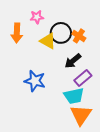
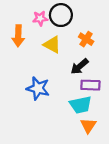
black circle: (61, 33) -> (61, 15), moved
purple rectangle: (83, 78) -> (90, 85), turned 42
orange triangle: (81, 115) -> (88, 126), size x0.7

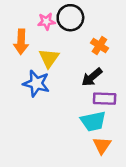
yellow triangle: (52, 45) -> (49, 58), moved, turned 36
blue star: (38, 88) -> (36, 83), moved

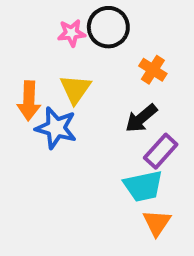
orange arrow: (21, 42) -> (29, 101), moved
purple rectangle: (105, 99) -> (161, 151), turned -50

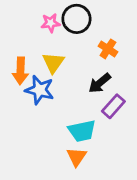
cyan trapezoid: (143, 186) -> (82, 131), moved
orange triangle: (157, 223) -> (76, 157), moved

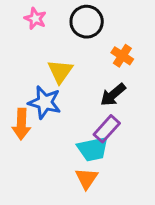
pink star: (51, 23) -> (35, 19), moved, turned 30
orange arrow: (20, 71) -> (21, 124), moved
purple rectangle: (113, 106) -> (107, 129), moved

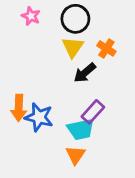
yellow triangle: (60, 71) -> (73, 47), moved
black arrow: (113, 95) -> (85, 73), moved
blue star: (45, 102) -> (39, 117), moved

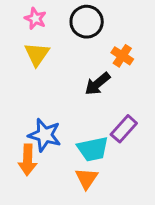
yellow triangle: (73, 47) -> (37, 54), moved
orange arrow: (19, 108) -> (28, 160), moved
purple rectangle: (93, 112) -> (124, 129), moved

